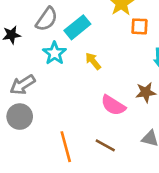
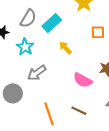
orange square: (139, 26) -> (98, 32), moved
cyan star: (54, 53) -> (25, 47), moved
gray arrow: (23, 85) -> (37, 73), moved

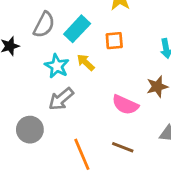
orange square: (98, 32) -> (114, 41), moved
cyan star: (25, 47) -> (57, 66), moved
yellow arrow: (65, 48) -> (86, 62), moved

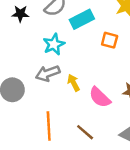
yellow arrow: (86, 62) -> (74, 83), moved

